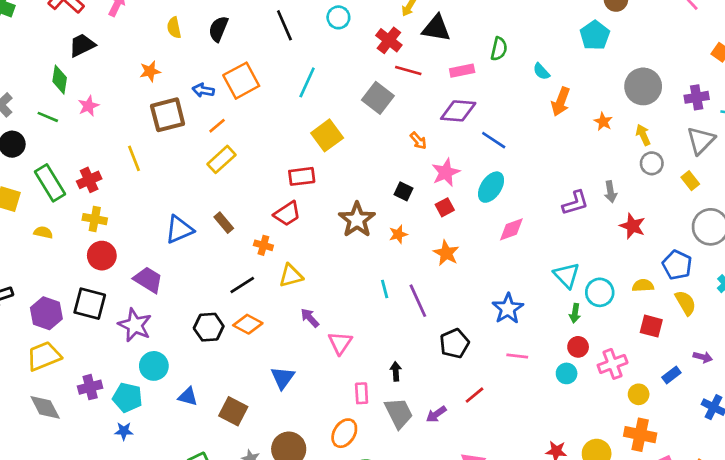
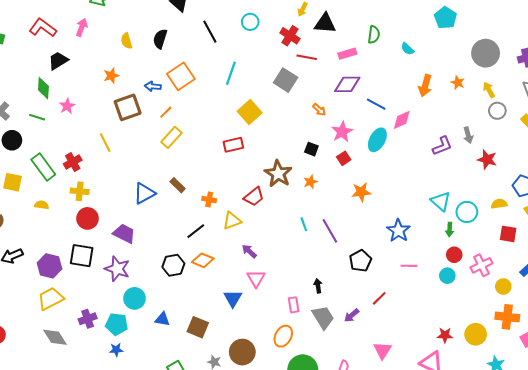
orange arrow: (561, 102) -> (425, 86), moved
red trapezoid: (287, 214) -> (254, 197), moved
pink diamond: (511, 229) -> (402, 120), moved
orange star: (446, 253) -> (361, 192), moved, turned -30
pink triangle: (340, 343) -> (256, 278), moved

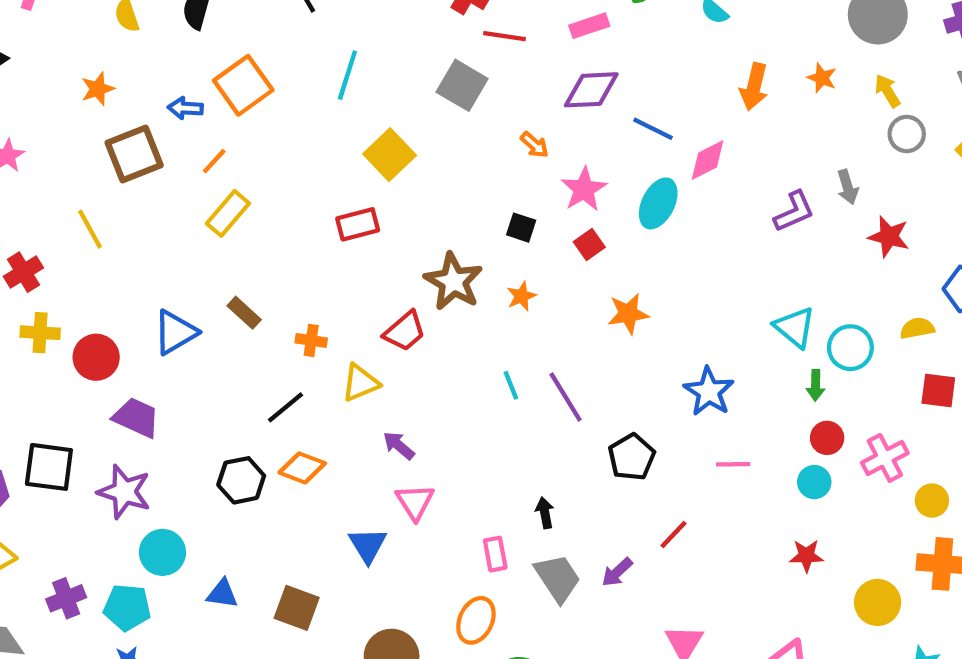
red circle: (87, 218) -> (96, 357), moved
red star: (445, 335) -> (806, 556), moved

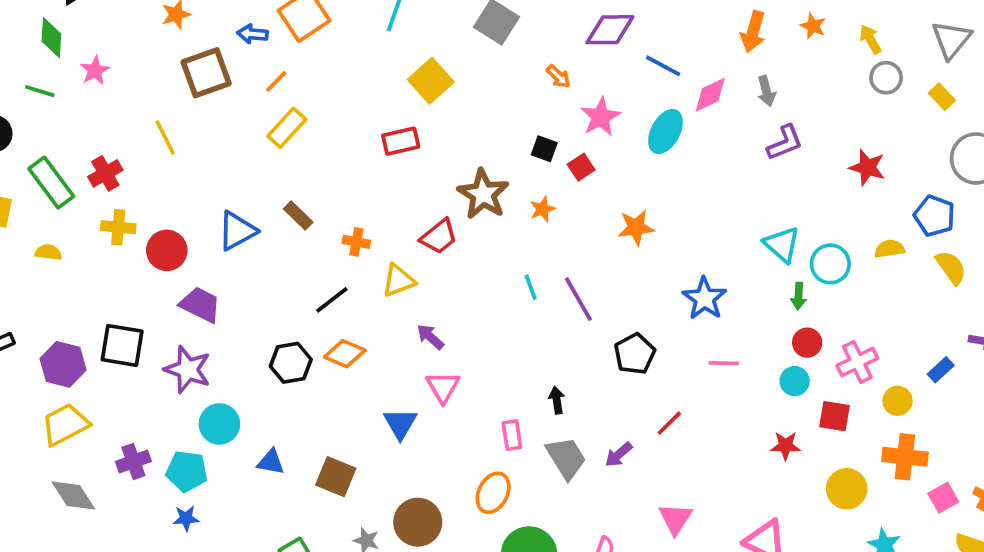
gray arrow: (848, 187) -> (766, 91), moved
red square: (589, 244) -> (581, 167), moved
red square: (938, 391) -> (834, 416), moved

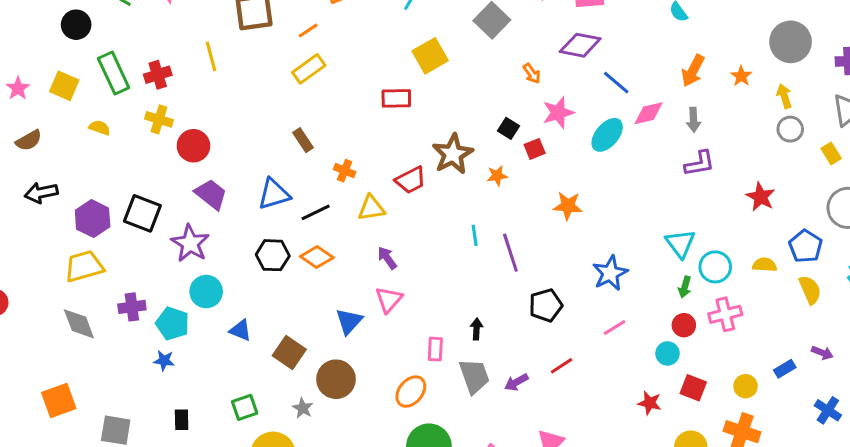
blue triangle: (237, 231) -> (274, 194), moved
pink cross: (857, 362) -> (725, 314), moved
pink line: (724, 363) -> (615, 327), turned -45
brown circle: (418, 522) -> (336, 379), moved

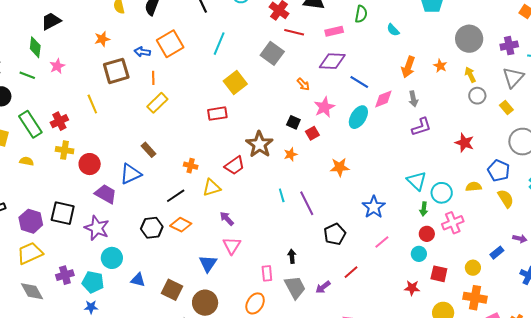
orange line: (308, 31) -> (153, 78), turned -48
brown rectangle: (303, 140) -> (149, 150), moved
blue triangle: (274, 194) -> (131, 174), moved

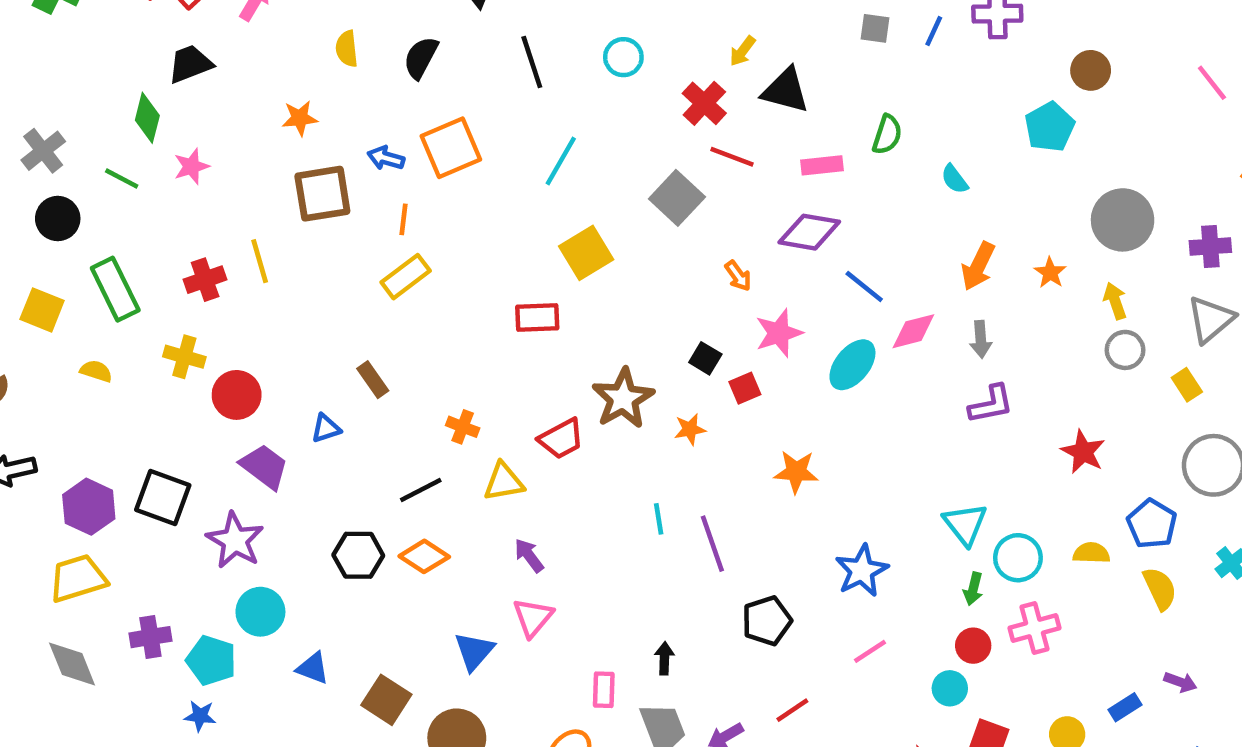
red cross: (59, 121) -> (205, 280), moved
blue triangle: (131, 174) -> (326, 428), size x0.6

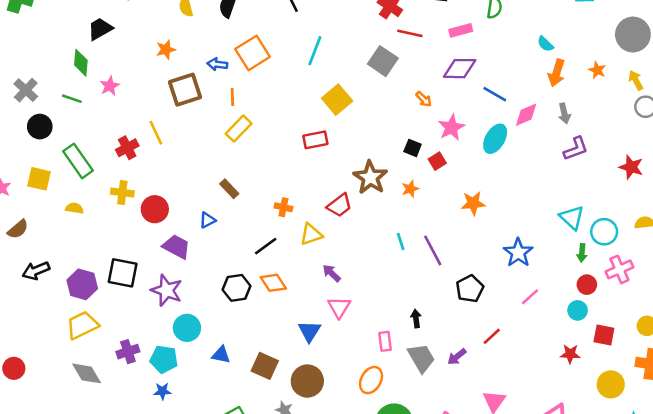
cyan semicircle: (955, 179) -> (545, 44), moved
orange diamond: (424, 556) -> (273, 283), turned 32

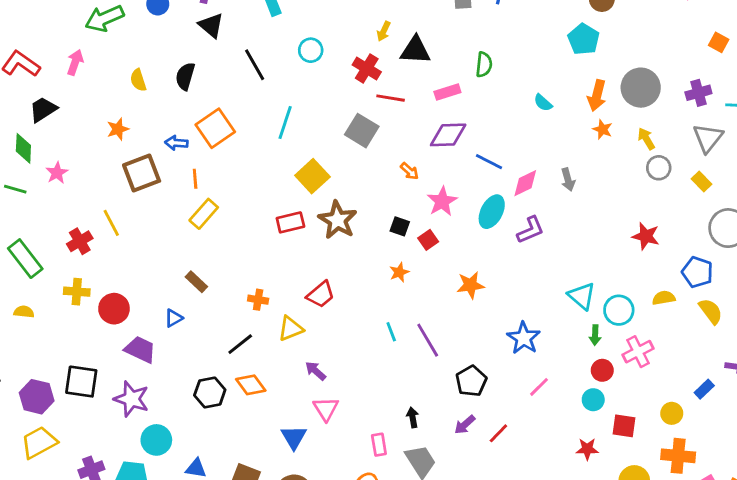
orange arrow: (557, 73) -> (597, 95), moved
purple L-shape: (576, 149) -> (530, 230), moved
brown star: (370, 177) -> (338, 220), moved
purple arrow: (457, 357) -> (465, 425), moved

